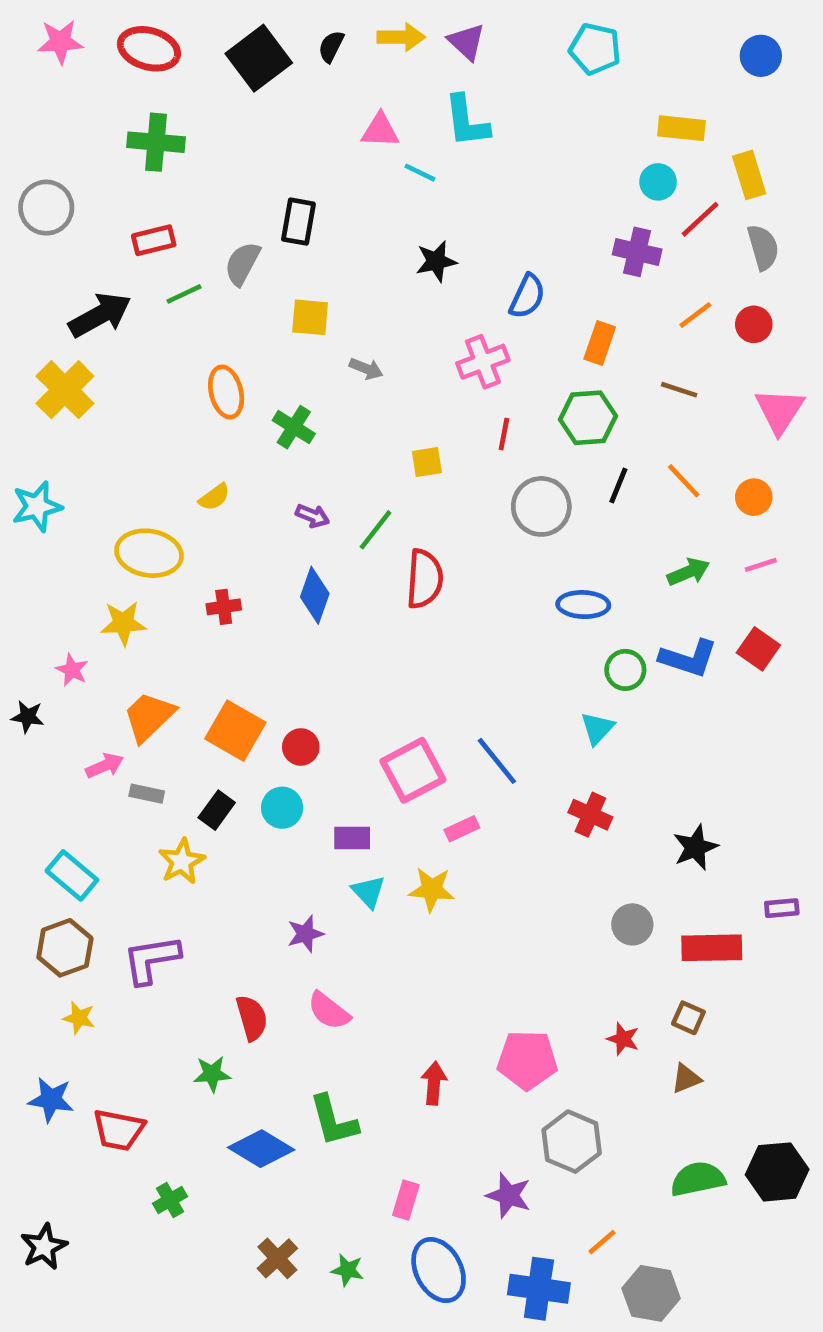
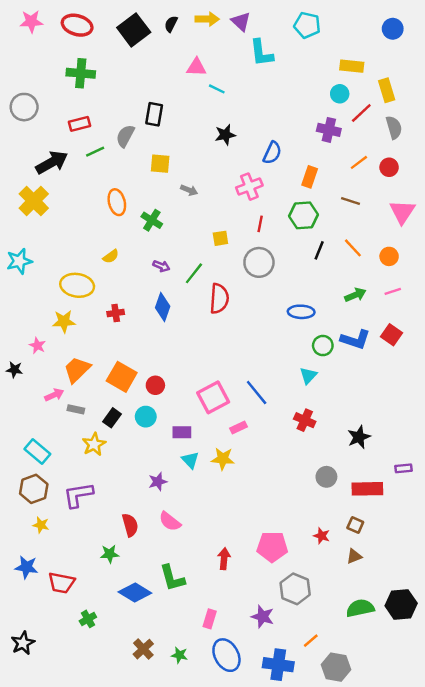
cyan L-shape: (467, 121) -> (261, 53), moved
gray circle: (541, 506) -> (259, 262), moved

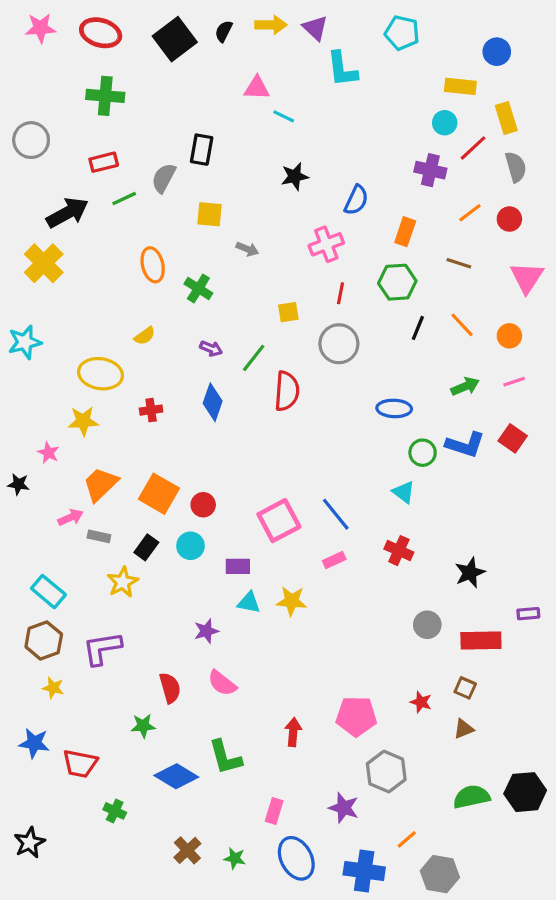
blue circle: (393, 29) -> (497, 52), moved
cyan triangle: (308, 376) -> (404, 492), turned -36
pink rectangle: (238, 427) -> (334, 560), moved
cyan triangle: (190, 460) -> (249, 603), turned -36
green cross: (88, 619) -> (115, 811), turned -35

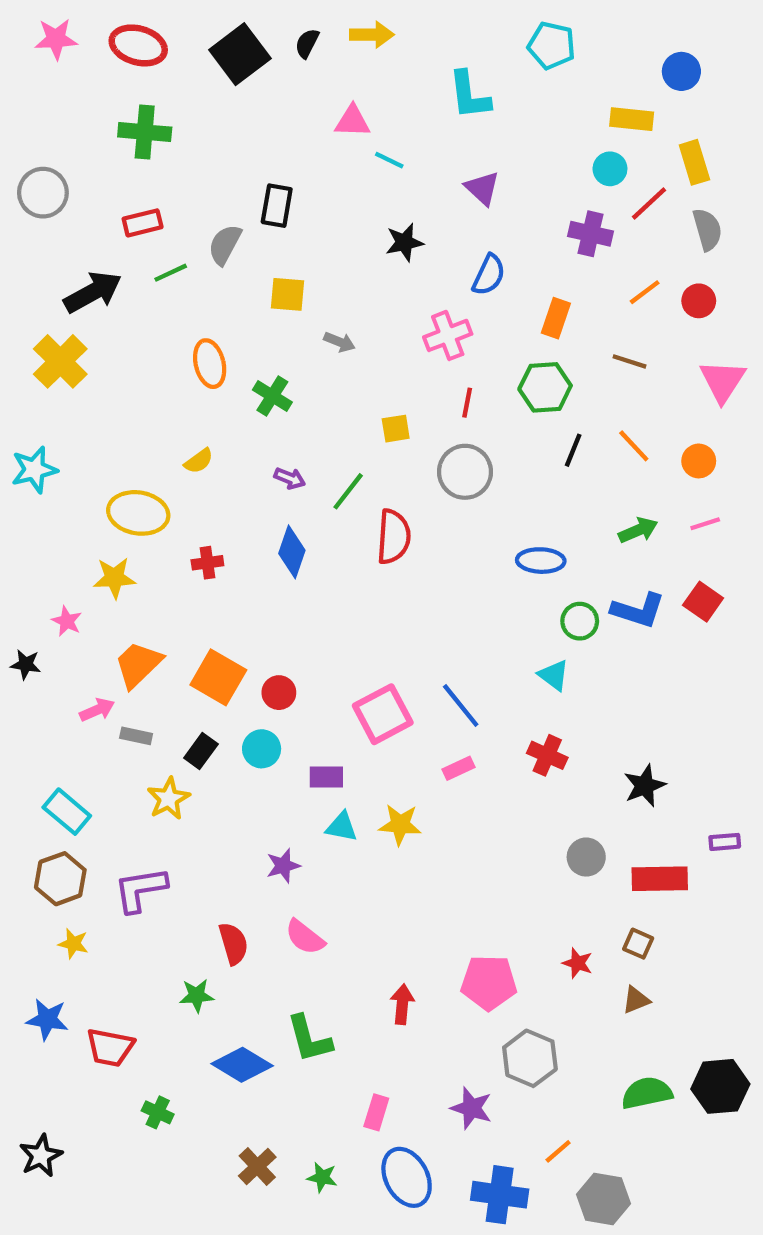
purple triangle: (315, 28) -> (482, 188), moved

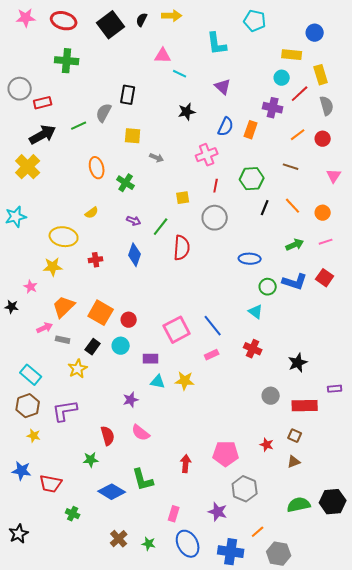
red rectangle: (143, 223) -> (43, 103), moved
orange rectangle: (556, 318) -> (251, 130), moved
pink triangle: (723, 381) -> (334, 176), size x0.7

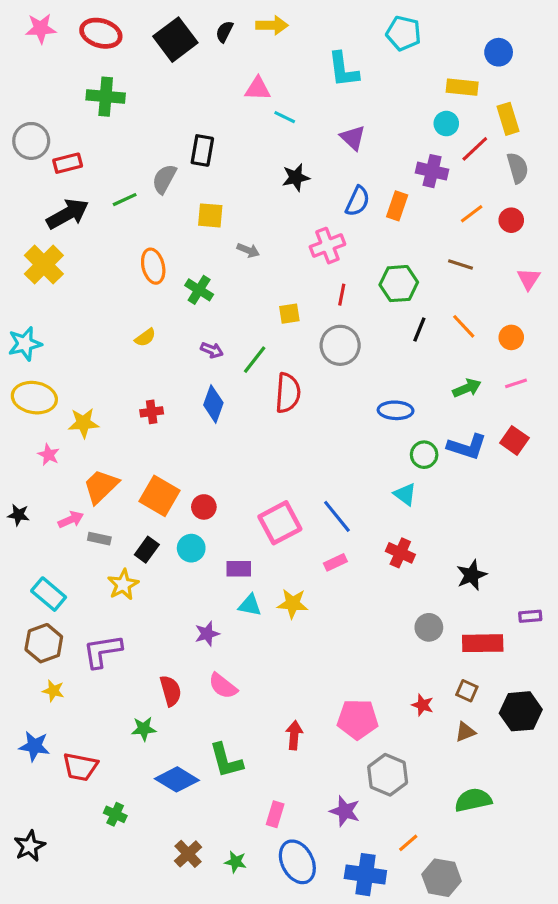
yellow ellipse: (64, 237) -> (34, 398), moved
black star: (12, 307) -> (18, 515), moved
black hexagon: (333, 502) -> (521, 711), moved

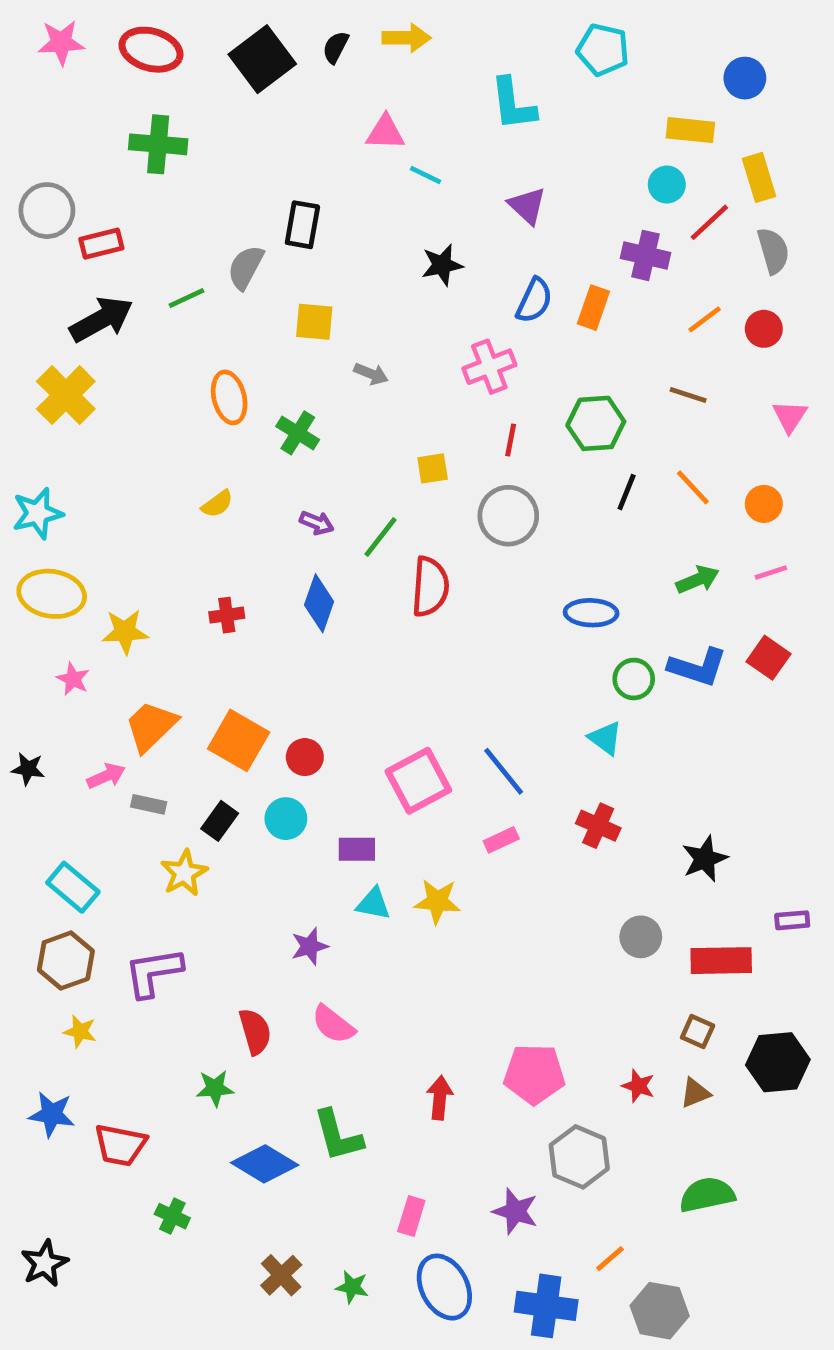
red star: (423, 705) -> (638, 1086), moved

